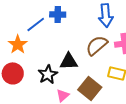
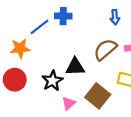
blue arrow: (106, 15) -> (115, 17), size x0.6
orange star: (18, 44) -> (20, 48), turned 30

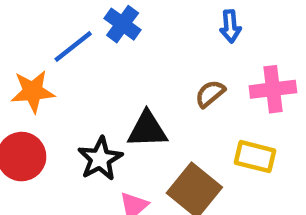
blue cross: (63, 16) -> (123, 24), turned 35
brown semicircle: (105, 49) -> (210, 94), size x0.6

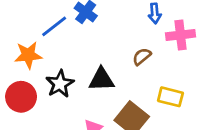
pink cross: (273, 89) -> (181, 35), moved
black star: (100, 159) -> (60, 84), moved

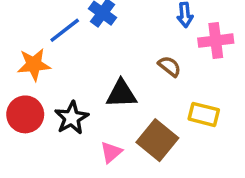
brown semicircle: (142, 57) -> (169, 66), turned 78
black star: (60, 84) -> (72, 118), moved

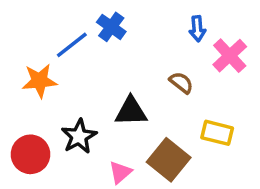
pink cross: (216, 41) -> (230, 56), turned -36
red circle: (25, 114) -> (31, 154), moved

